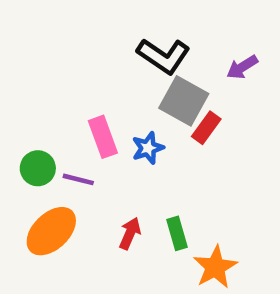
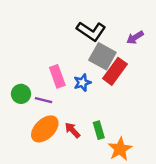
red rectangle: (206, 128) -> (115, 71), size x1.5
orange ellipse: (51, 231) -> (45, 129), moved
red arrow: (130, 233) -> (72, 130), turned -66

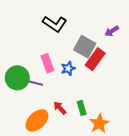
black L-shape: (91, 31) -> (55, 24), moved
green circle: (21, 94) -> (17, 78), size x1.5
orange ellipse: (45, 129) -> (37, 120), moved

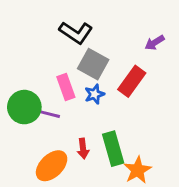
gray square: (85, 47) -> (93, 64), moved
red arrow: (60, 108) -> (83, 149), turned -144
green rectangle: (82, 108) -> (113, 149), size x1.6

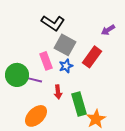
red arrow: (83, 149) -> (58, 92), moved

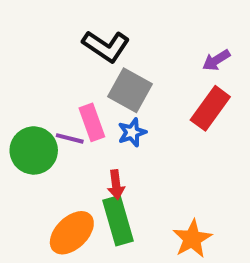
red rectangle: (92, 57) -> (210, 108), moved
purple line: (35, 80) -> (70, 138), moved
green rectangle: (79, 104) -> (118, 221), moved

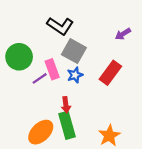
red rectangle: (210, 108) -> (110, 73), moved
purple line: (70, 138) -> (40, 78), turned -49
green circle: (34, 150) -> (19, 57), moved

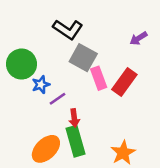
pink rectangle: (52, 69) -> (99, 78), moved
blue star: (75, 75) -> (41, 85), moved
purple line: (40, 78) -> (58, 99), moved

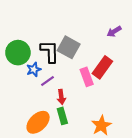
black L-shape: (68, 29) -> (50, 52), moved, turned -125
pink rectangle: (99, 78) -> (87, 77), moved
green rectangle: (76, 141) -> (62, 116), size x0.7

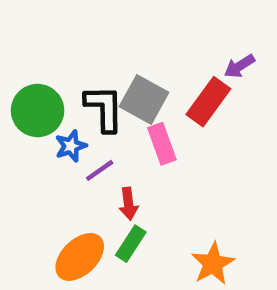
red rectangle: (102, 67) -> (208, 102), moved
pink rectangle: (87, 77) -> (162, 144), moved
green rectangle: (62, 116) -> (131, 244), turned 49

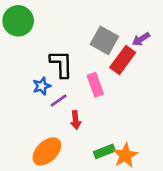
gray square: (144, 99) -> (104, 40), moved
green circle: (38, 111) -> (18, 21), moved
green rectangle: (131, 244) -> (104, 151), moved, turned 36

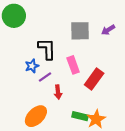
gray square: (104, 40) -> (80, 31), turned -30
red rectangle: (123, 60) -> (94, 79), moved
green rectangle: (104, 151) -> (80, 116), turned 35

